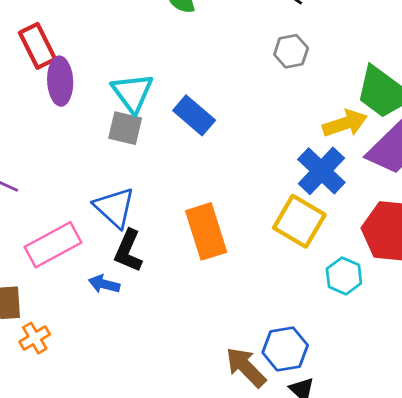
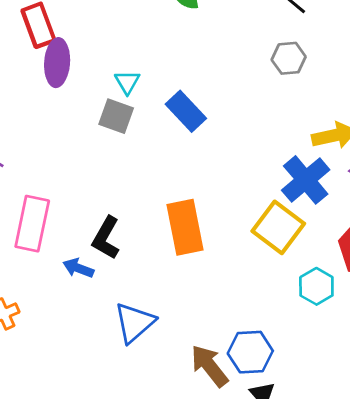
cyan triangle: (132, 93) -> (127, 82), size x0.6
blue triangle: (115, 207) -> (134, 323), moved, turned 30
pink rectangle: (53, 245) -> (32, 224), turned -56

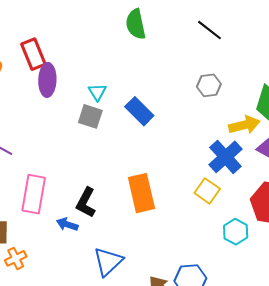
gray hexagon: (289, 58) -> (209, 85), moved
yellow square: (278, 227) -> (207, 191), size x0.7

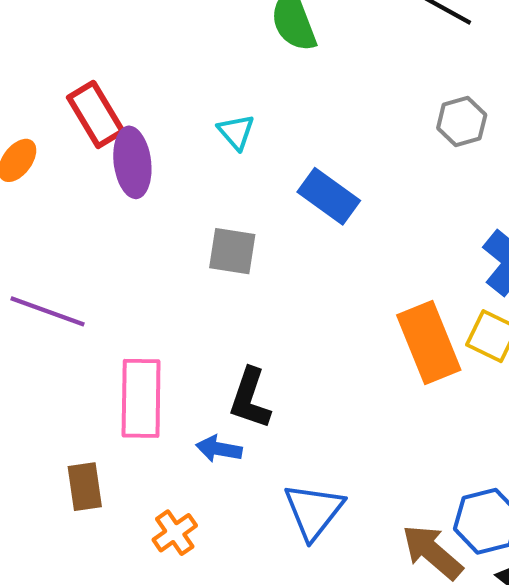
cyan triangle: (97, 92) -> (236, 132), moved
gray square: (90, 116) -> (232, 251), moved
orange rectangle: (141, 193) -> (429, 343), moved
orange cross: (16, 258) -> (175, 533), moved

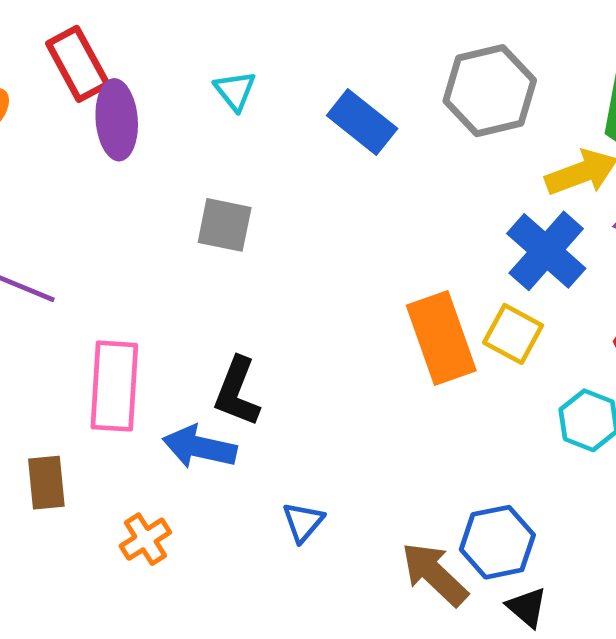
gray hexagon: (462, 122) -> (490, 91), size x1.6
blue rectangle: (329, 196) -> (362, 122), moved
blue arrow: (219, 449) -> (199, 447), size x1.4
blue triangle: (314, 511) -> (303, 522), size x0.6

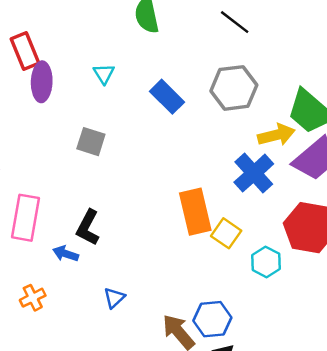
yellow square: (513, 334) -> (226, 233), moved
blue arrow: (199, 447) -> (66, 254), size x0.7

